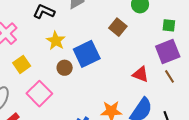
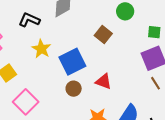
brown circle: (65, 68) -> (74, 89), moved
red triangle: (141, 74) -> (104, 81), moved

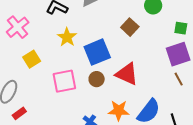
red triangle: (104, 81) -> (127, 74), size x1.4
pink square: (26, 102) -> (64, 81), moved, turned 30

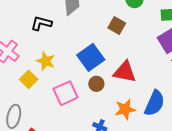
yellow star: (67, 37) -> (46, 61), moved

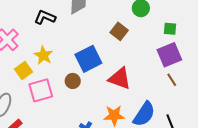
brown circle: (96, 84) -> (73, 81), moved
pink square: (66, 93) -> (41, 90), moved

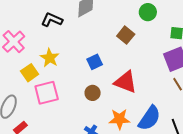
blue square: (88, 59) -> (95, 62), size x0.6
brown circle: (73, 81) -> (93, 93), moved

